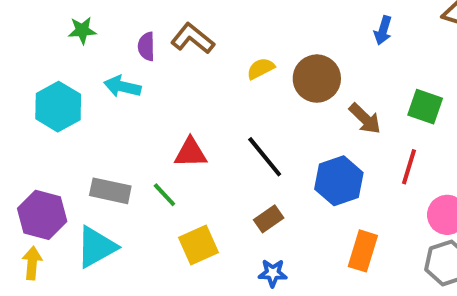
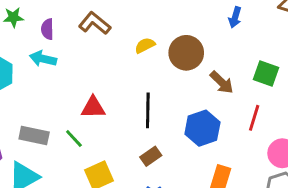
purple semicircle: (146, 46) -> (47, 29), moved
black line: (265, 157) -> (148, 110), turned 40

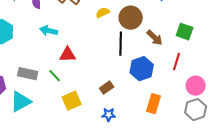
cyan arrow: (43, 59) -> (49, 31), moved
black line: (148, 110) -> (121, 44), moved

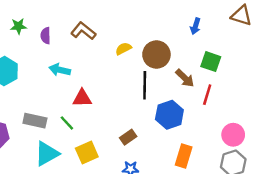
green square: (185, 32) -> (211, 62), moved
red line: (177, 62) -> (207, 95), moved
cyan triangle: (21, 102) -> (47, 154), moved

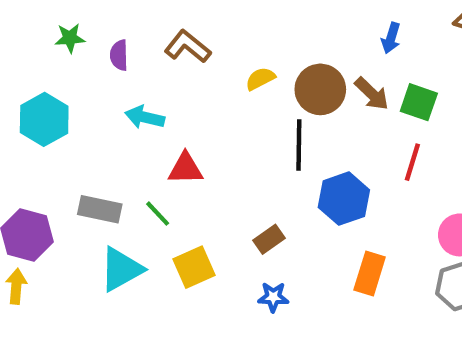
brown arrow: (185, 78) -> (372, 94), moved

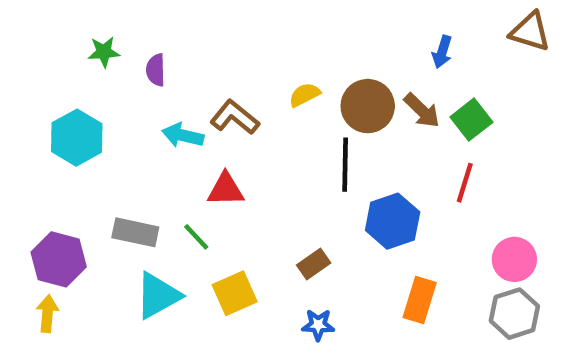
brown L-shape: (188, 47) -> (235, 117), moved
green square: (419, 102) -> (471, 120), turned 33

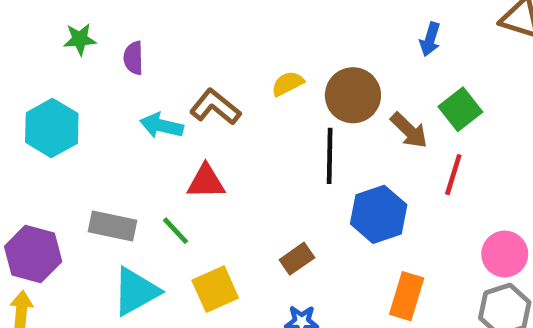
brown arrow: (422, 111) -> (409, 130), moved

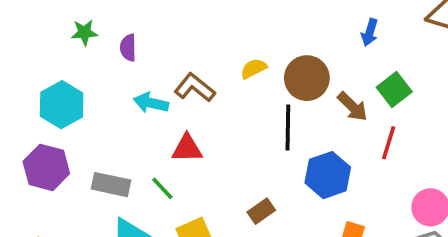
purple hexagon: (33, 254) -> (46, 167), moved

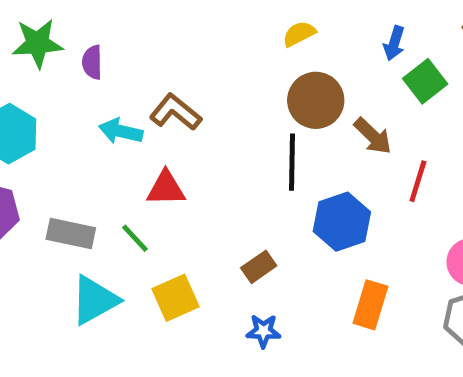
green star: (84, 32) -> (38, 43), size x1.5
yellow semicircle: (254, 69) -> (299, 34), moved
green square: (394, 89) -> (425, 81), moved

